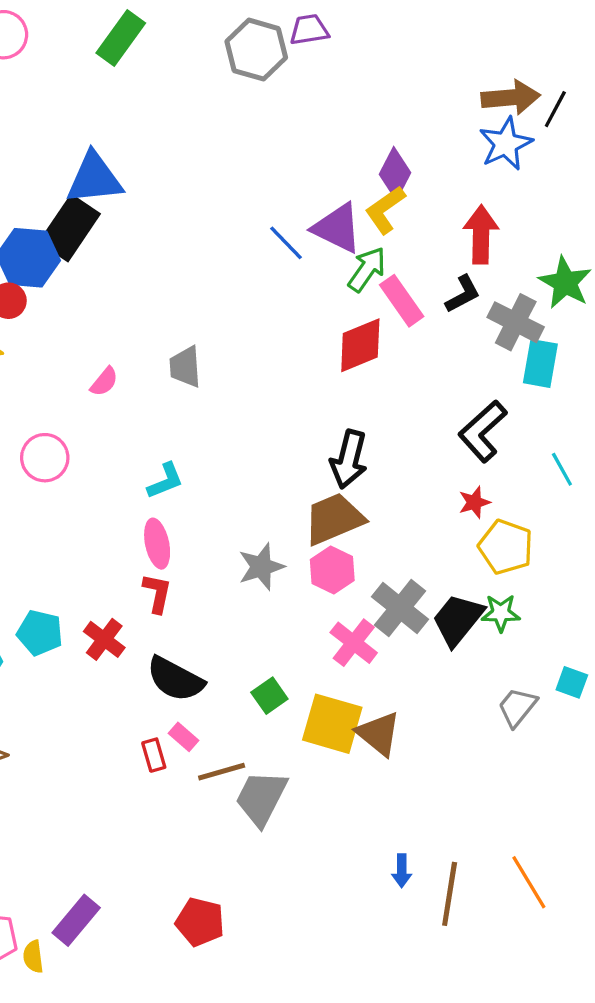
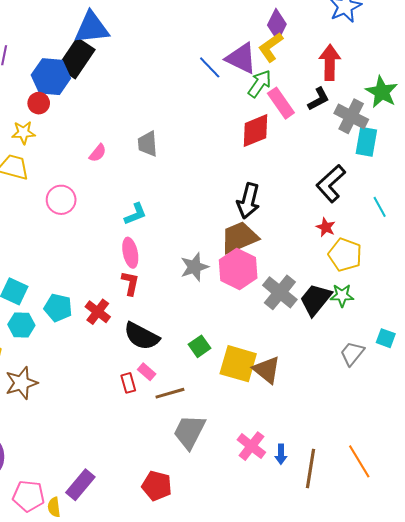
red star: (474, 502) -> (326, 227), turned -30
pink hexagon: (332, 570) -> (238, 269), size x1.4
pink cross: (354, 643) -> (251, 446), moved
gray trapezoid: (261, 798) -> (189, 432), moved

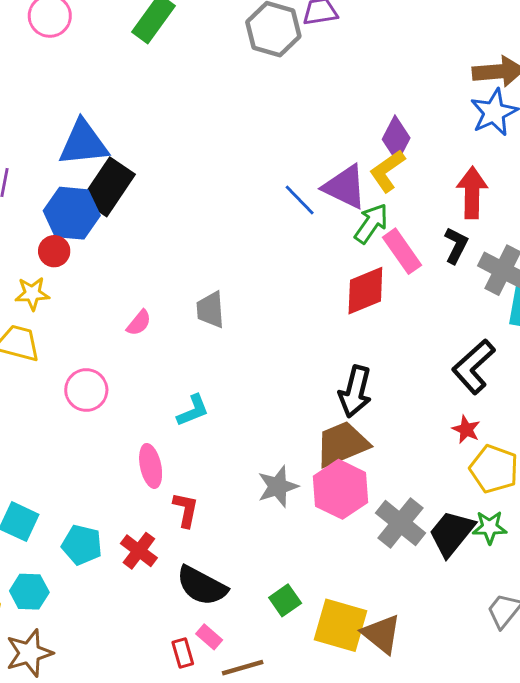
blue triangle: (92, 28) -> (83, 143), moved
black L-shape: (319, 99) -> (456, 245), turned -35
pink ellipse: (130, 253) -> (151, 466), moved
cyan hexagon: (21, 325) -> (29, 592), moved

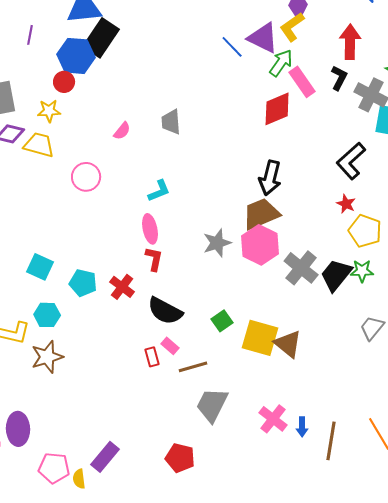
pink ellipse: (151, 466) -> (150, 229), moved

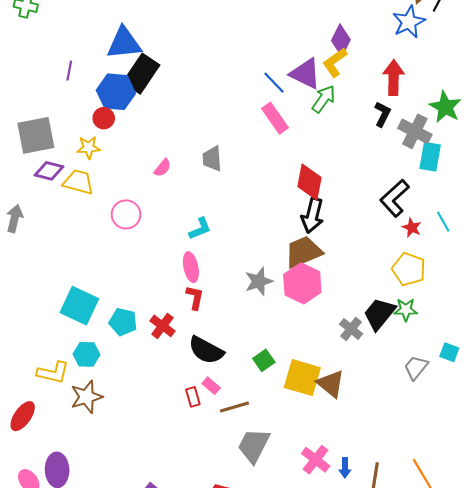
pink rectangle: (302, 82) -> (275, 118), moved
red diamond: (277, 109) -> (309, 182), moved, turned -57
red star: (346, 204) -> (412, 228), moved
cyan square: (40, 267) -> (79, 306), size x1.4
gray cross: (301, 268) -> (351, 329), moved, size x0.7

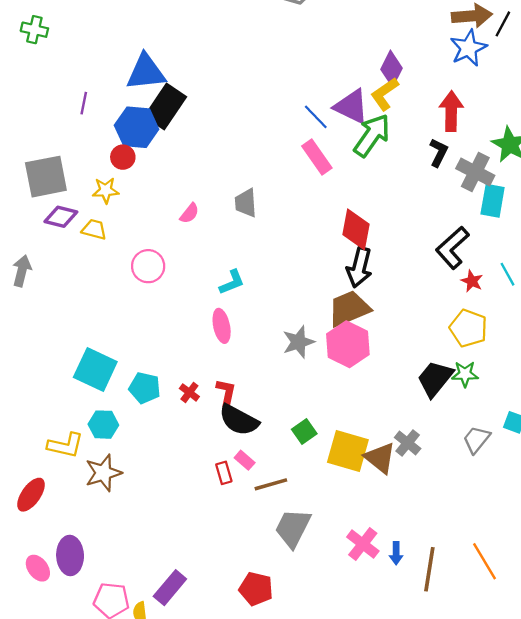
green arrow: (324, 99) -> (372, 135), size x1.4
yellow trapezoid: (78, 182) -> (94, 229), size x0.7
red L-shape: (195, 298) -> (226, 392), moved
red cross: (162, 326) -> (189, 392), size x0.7
gray cross: (351, 329) -> (408, 443), moved

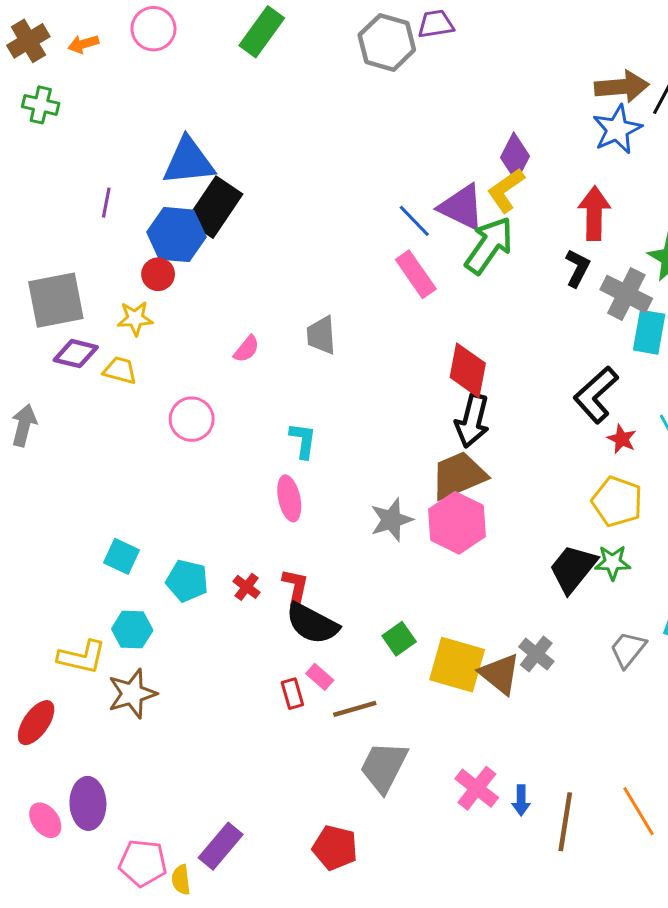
cyan L-shape: (232, 282) -> (303, 440), turned -60
cyan square: (95, 369) -> (121, 556), size x0.6

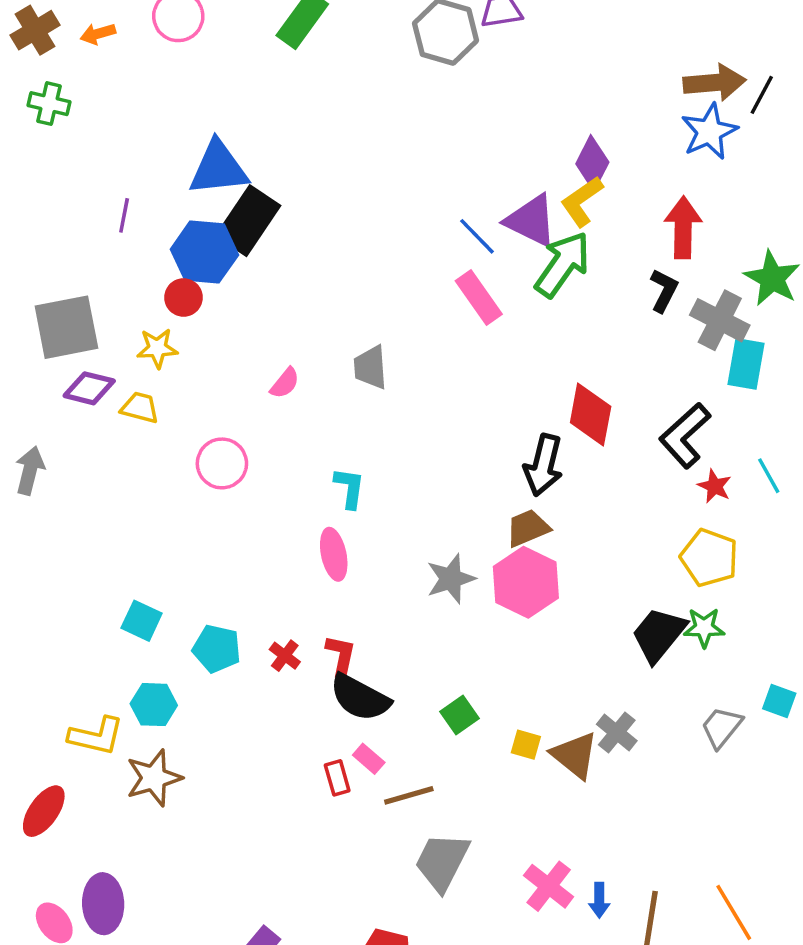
red diamond: (468, 370) -> (591, 415), moved
brown trapezoid: (459, 476) -> (528, 528), size x0.7
yellow square: (457, 665) -> (526, 745), size x0.5

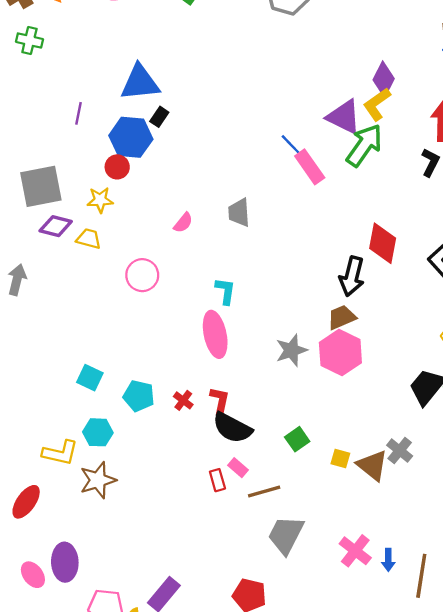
black rectangle: (248, 221) -> (159, 117), size x0.5
blue line: (477, 236) -> (293, 146), moved
pink ellipse: (334, 554) -> (215, 334), size x1.4

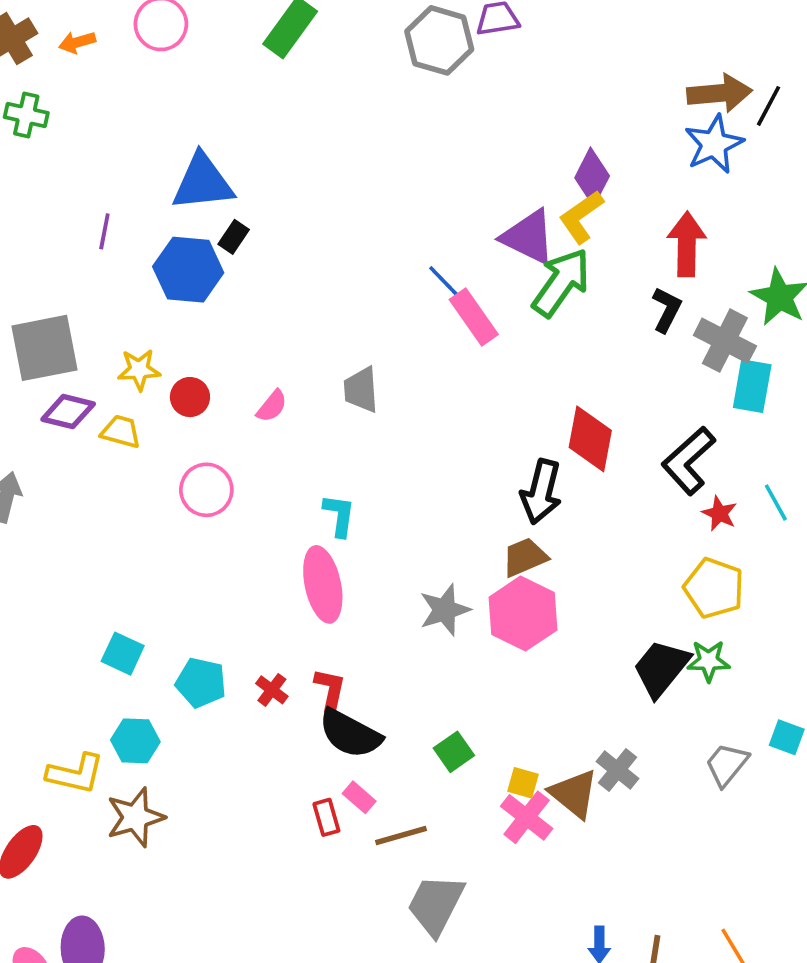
red circle: (117, 167) -> (190, 397), moved
pink cross: (355, 551) -> (527, 817), moved

